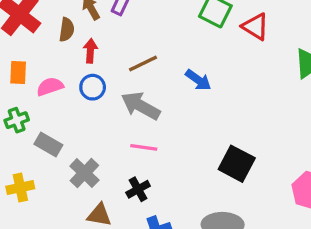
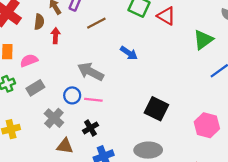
brown line: (143, 63) -> (96, 23), moved
blue circle: (93, 87) -> (72, 95), moved
gray rectangle: (48, 144) -> (35, 88), moved, turned -60

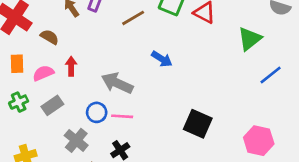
brown semicircle: (39, 22) -> (50, 37), moved, turned -63
brown line: (96, 23) -> (133, 18), moved
red arrow: (56, 36) -> (71, 66), moved

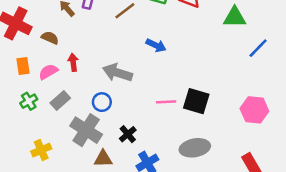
green triangle: (250, 39) -> (235, 17), turned 45
pink line: (122, 116) -> (166, 102), moved
gray cross: (76, 140) -> (86, 130), size x1.4

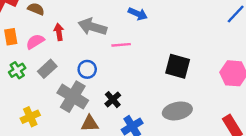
gray arrow: (118, 73) -> (92, 27), moved
pink line: (166, 102) -> (121, 45), moved

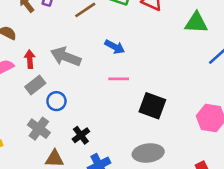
pink line: (121, 45) -> (119, 79), moved
gray rectangle: (47, 69) -> (35, 85), moved
gray cross: (73, 97) -> (39, 129), size x0.7

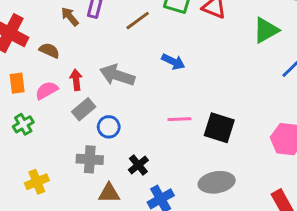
green triangle: (196, 23) -> (266, 30), turned -30
pink line: (119, 79) -> (179, 119), moved
gray cross: (39, 129) -> (90, 159), turned -30

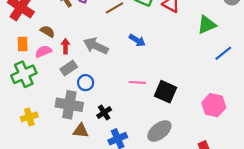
brown semicircle: (49, 51) -> (48, 31), moved
green cross: (23, 124) -> (24, 74), size x1.6
gray cross: (90, 159) -> (69, 105), size x1.4
gray ellipse: (217, 182) -> (159, 131), turned -35

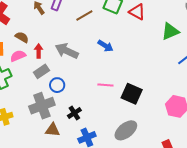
gray cross: (69, 105) -> (42, 106), turned -30

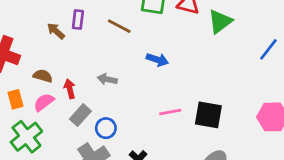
brown line: (84, 16) -> (119, 26), turned 72
green triangle: (170, 31) -> (220, 22), moved
gray arrow: (67, 51) -> (107, 79), size x0.6

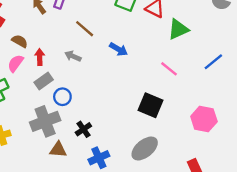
brown line: (119, 26) -> (85, 29), moved
pink semicircle: (44, 102) -> (15, 63), turned -30
pink line: (170, 112) -> (169, 69), moved, turned 36

